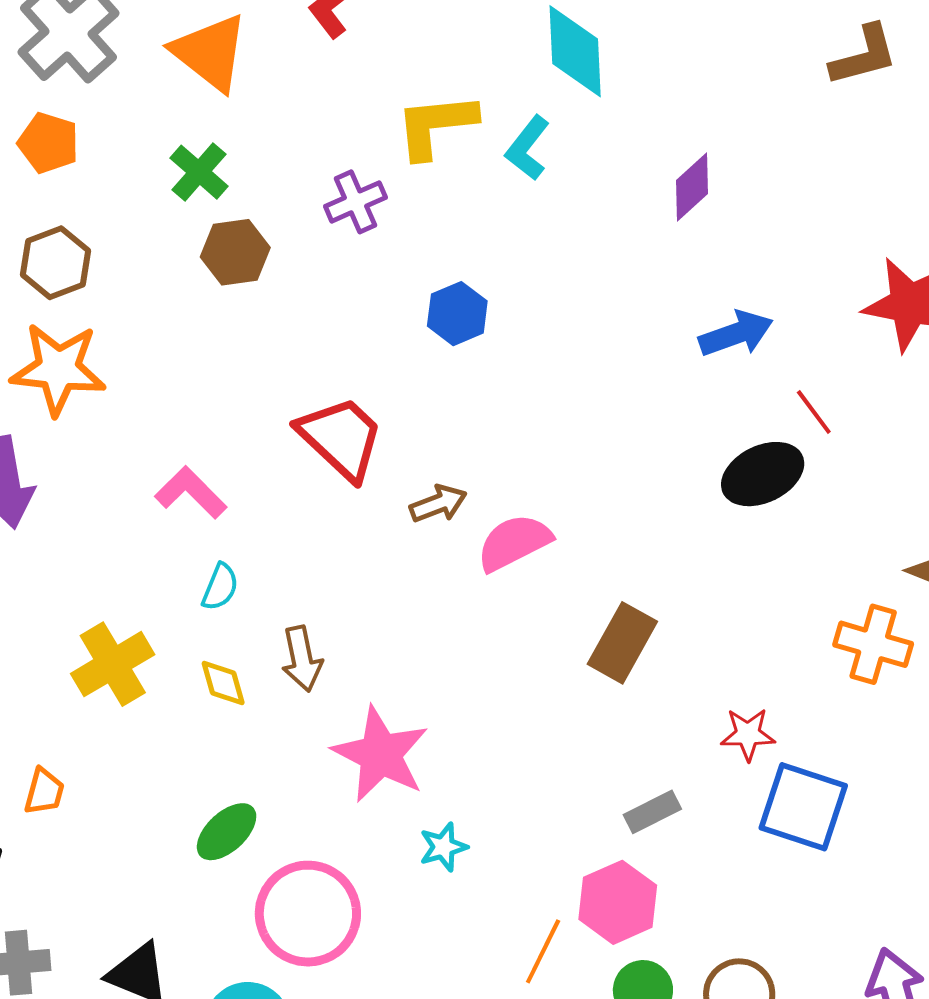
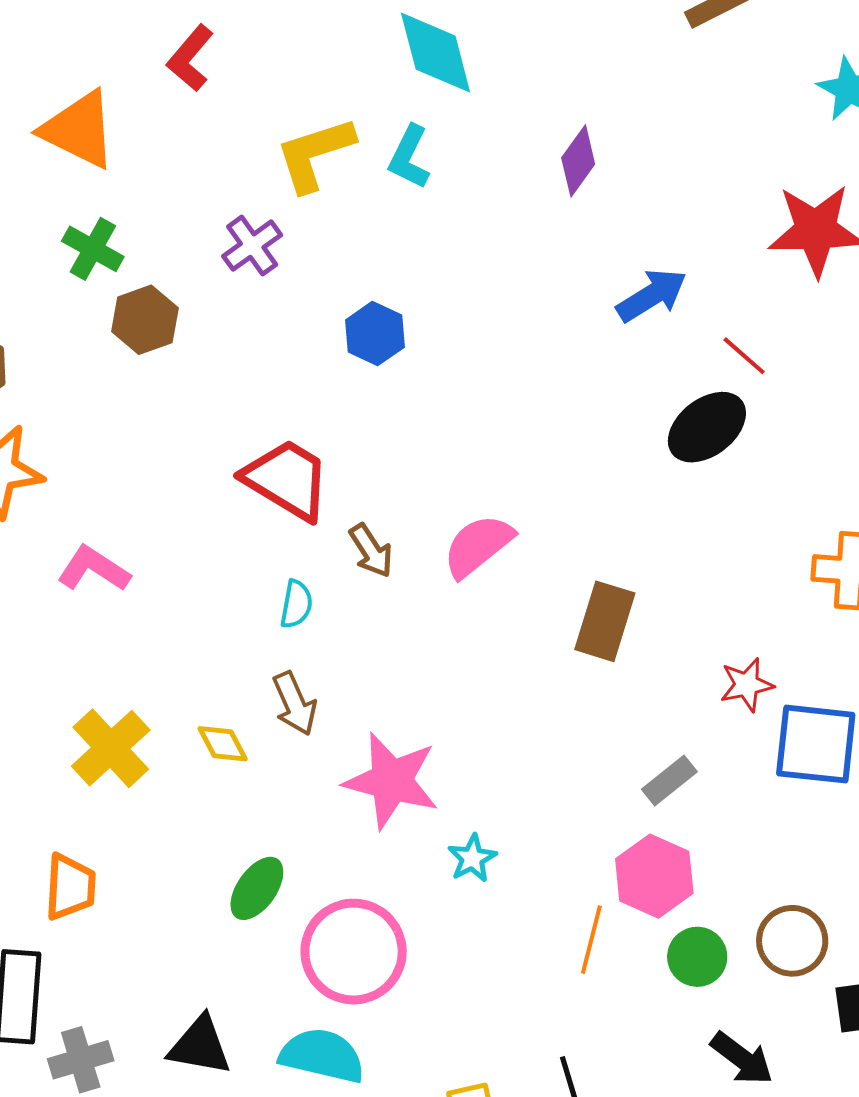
pink L-shape: (191, 493) -> (94, 569), moved
brown arrow: (438, 504) -> (371, 551), moved, turned 90
cyan semicircle: (220, 587) -> (296, 604), moved
orange trapezoid: (44, 792) -> (70, 887), size x1.4

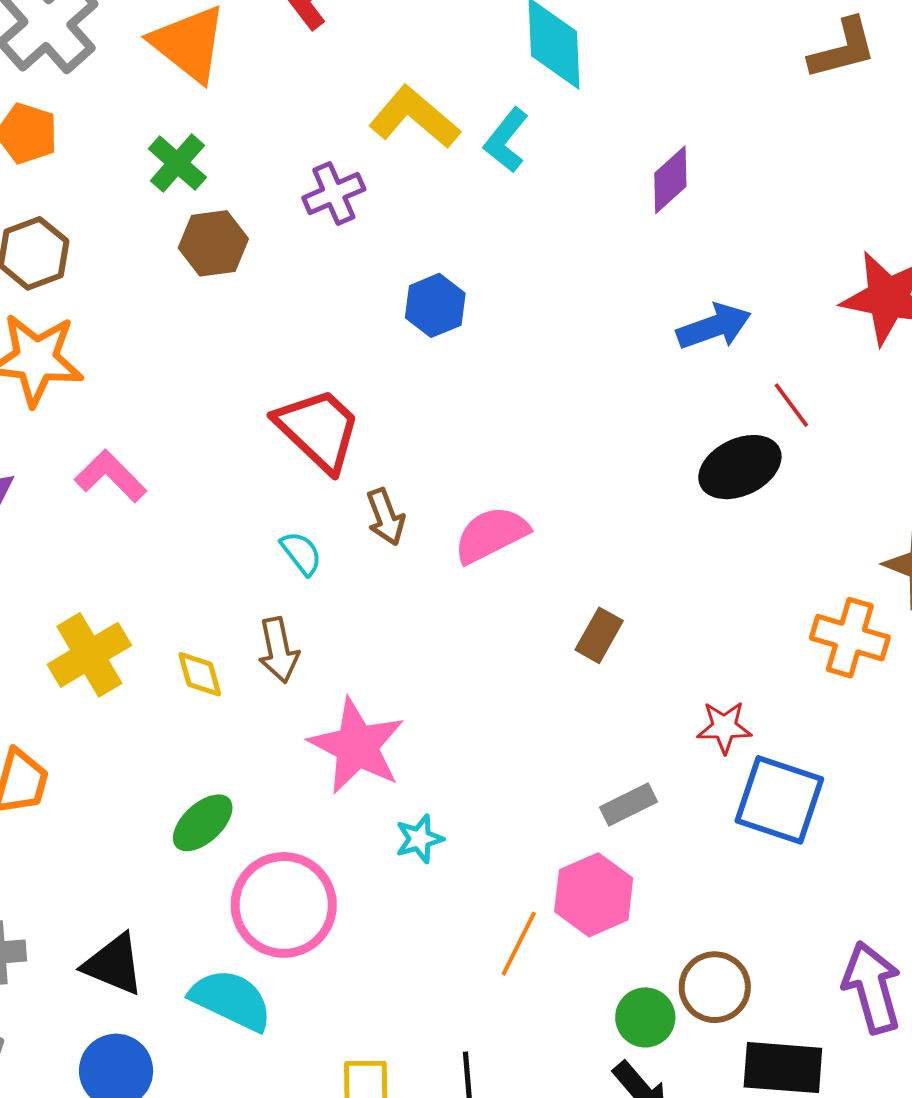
yellow L-shape: (315, 154) -> (414, 117), turned 46
cyan semicircle: (296, 604) -> (301, 553), turned -60
brown rectangle: (605, 621) -> (599, 635), size x0.7
green circle: (697, 957) -> (645, 1017), moved

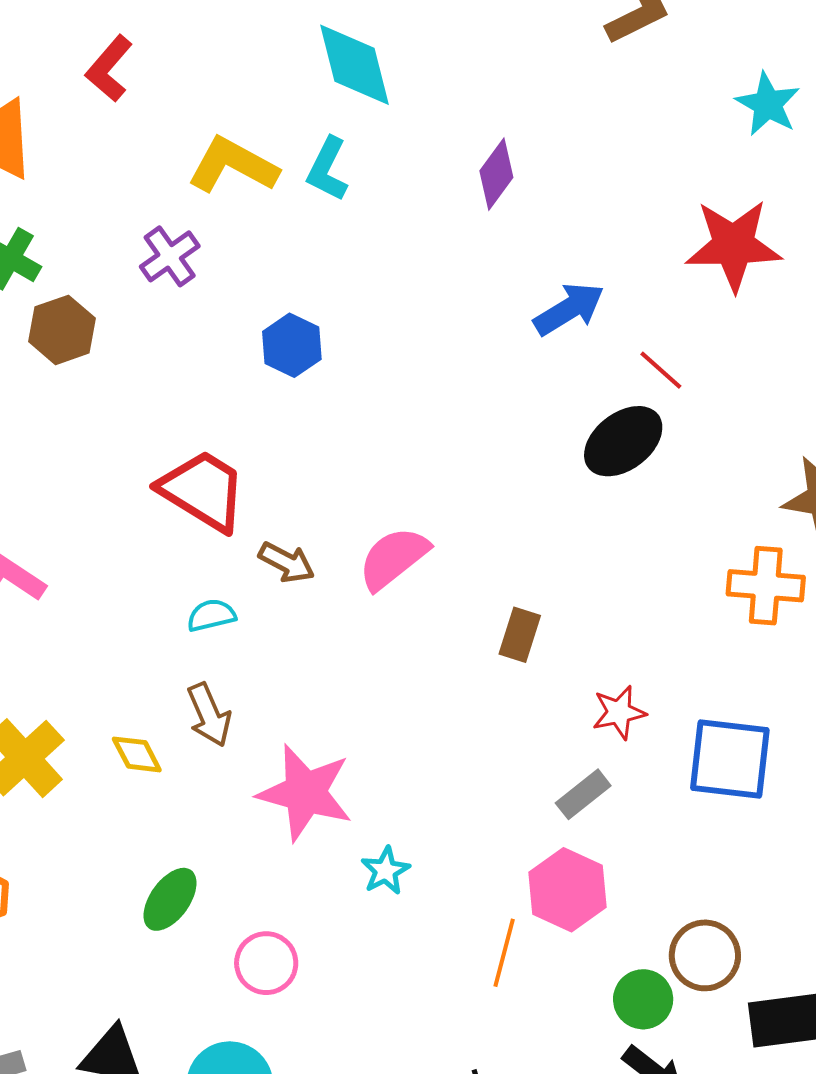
brown arrow: (386, 517) -> (287, 562), turned -30
cyan semicircle: (301, 553) -> (211, 615), turned -54
red star: (724, 727) -> (619, 712), moved
pink circle: (284, 905) -> (266, 963), size x0.6

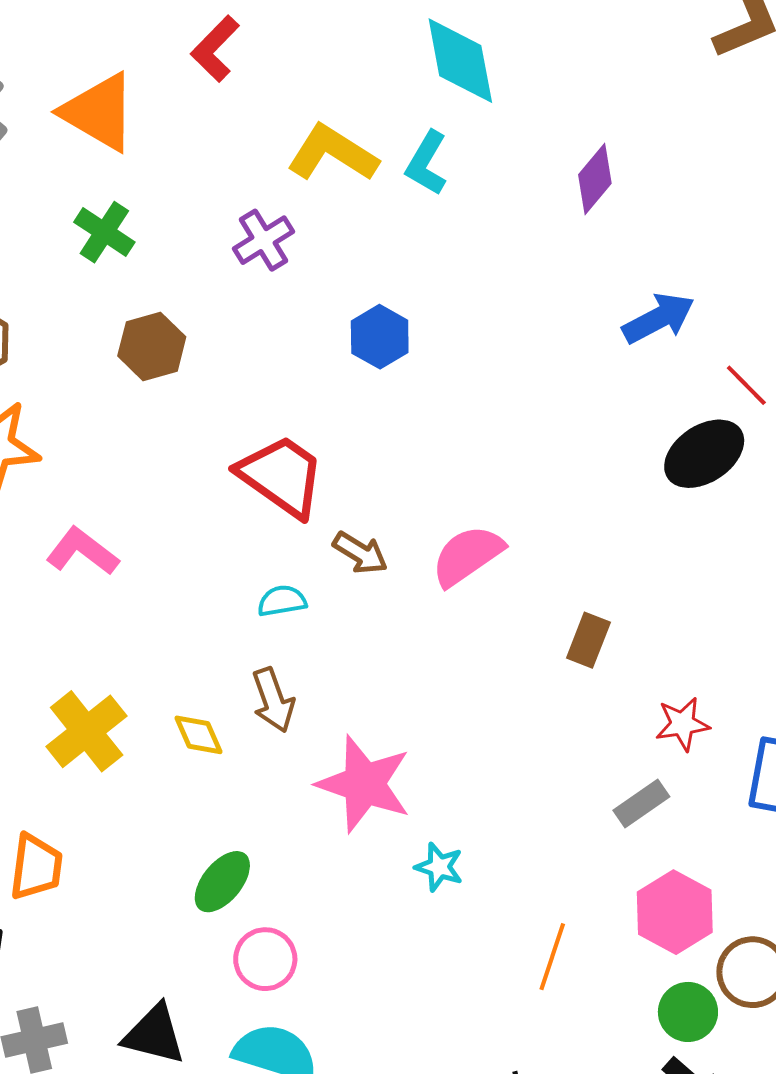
brown hexagon: (62, 330) -> (152, 346), moved
cyan star: (385, 871) -> (439, 867), turned -30
pink hexagon: (567, 890) -> (675, 912), moved
pink circle: (266, 963) -> (265, 959), moved

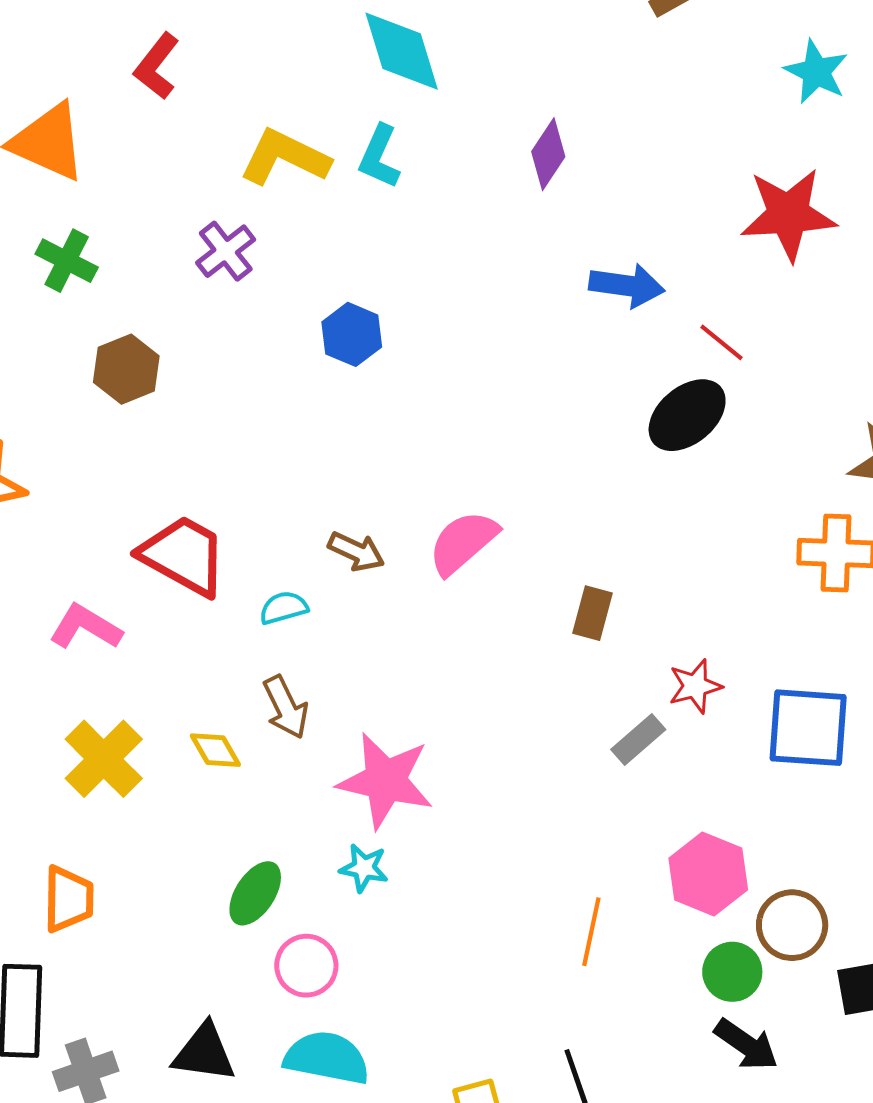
blue arrow: (658, 318) -> (627, 286), turned 42
red trapezoid: (281, 476) -> (183, 556), moved
pink L-shape: (82, 551) -> (85, 627), moved
gray rectangle: (641, 804) -> (638, 740), moved
cyan star: (439, 867) -> (364, 868), moved

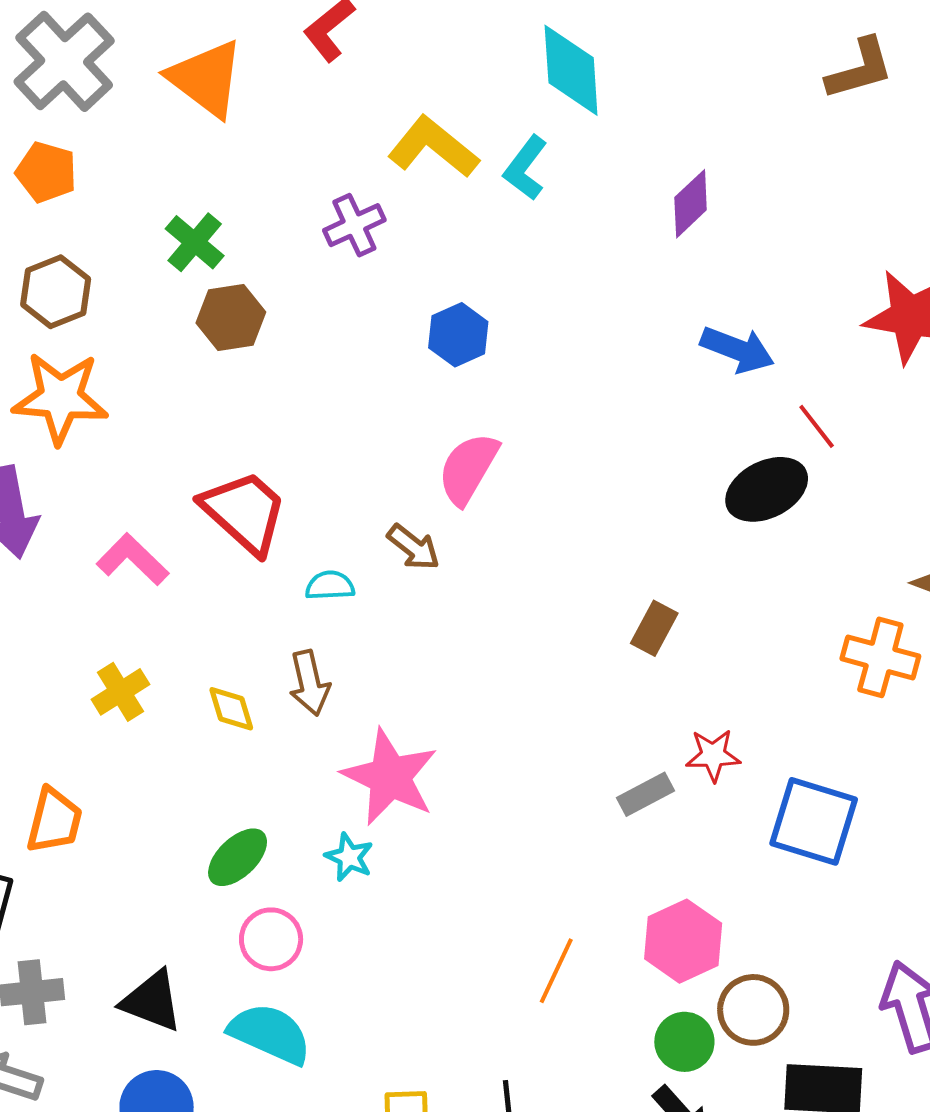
green cross: (67, 261) -> (195, 242), moved
pink semicircle: (463, 542) -> (468, 469), moved, turned -32
brown rectangle: (593, 613) -> (654, 628), moved
yellow cross: (104, 759) -> (120, 692), size x0.7

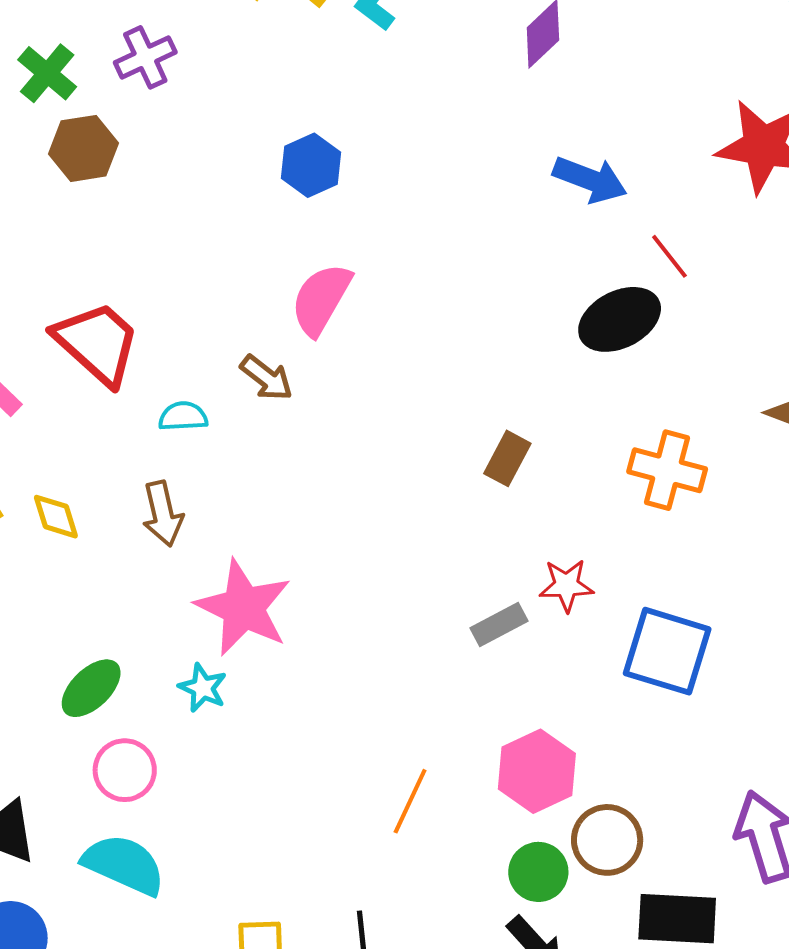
purple cross: (354, 225) -> (145, 57), moved
orange cross: (880, 657) -> (667, 470), moved
yellow diamond: (231, 709) -> (56, 517), moved

